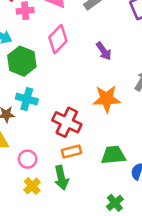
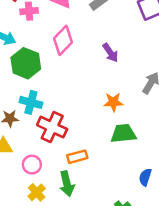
orange star: (107, 99) -> (113, 102), size x0.7
red cross: (67, 122) -> (52, 127), moved
green trapezoid: (113, 155) -> (123, 133), moved

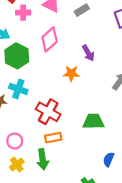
orange star: (113, 102) -> (71, 73), moved
red cross: (52, 127) -> (48, 112), moved

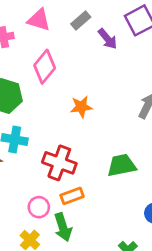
purple arrow: (88, 53) -> (107, 39), moved
pink circle: (15, 141) -> (39, 207), moved

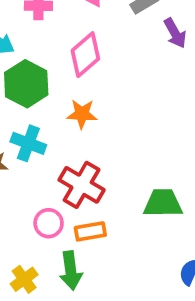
orange star: (81, 107) -> (82, 114), moved
pink circle: (39, 207) -> (49, 223), moved

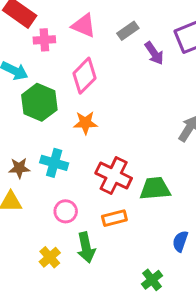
cyan cross: (28, 143) -> (54, 163), moved
red cross: (82, 185) -> (114, 176), moved
orange rectangle: (90, 231) -> (114, 218), moved

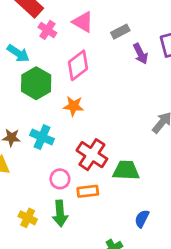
pink cross: (44, 40) -> (47, 30), turned 30
pink circle: (66, 211) -> (60, 179), moved
yellow cross: (50, 257) -> (28, 218), turned -30

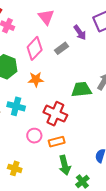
pink triangle: (83, 22) -> (46, 17), moved, turned 30
gray rectangle: (120, 32) -> (62, 48), moved
green trapezoid: (126, 170) -> (81, 89), moved
green arrow: (60, 213) -> (65, 165), moved

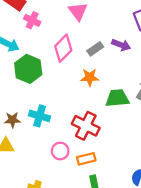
purple arrow: (80, 32) -> (121, 45), moved, turned -35
orange star: (36, 79) -> (90, 77), moved

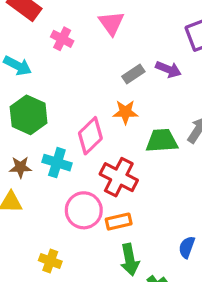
pink cross: (32, 20) -> (62, 39), moved
pink diamond: (63, 48) -> (90, 136), moved
green hexagon: (28, 69) -> (29, 115), moved
pink circle: (60, 151) -> (84, 210), size x1.5

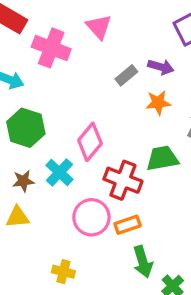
pink cross: (62, 39) -> (51, 48), size x1.6
orange star: (125, 112) -> (158, 103), moved
green trapezoid: (162, 141) -> (162, 158), moved
cyan cross: (57, 163) -> (59, 172), turned 32

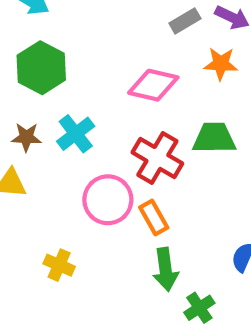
pink diamond: (90, 142) -> (153, 85), moved, turned 54
orange rectangle: (128, 225) -> (154, 217), turned 70

